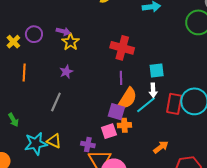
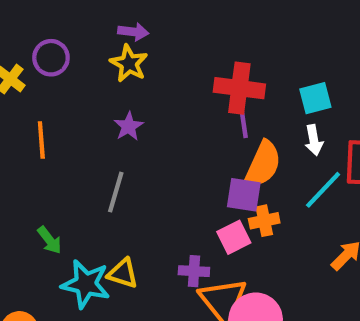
purple arrow: (63, 31) -> (133, 32), moved
red cross: (122, 48) -> (239, 88), moved
cyan line: (146, 105) -> (323, 190), moved
green arrow: (14, 120) -> (50, 240), moved
cyan star: (36, 144) -> (86, 284), turned 30

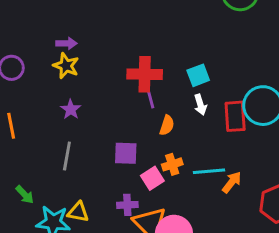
orange semicircle: (263, 164) -> (167, 125), size x0.6
cyan line: (323, 190) -> (209, 171), moved, turned 48
purple square: (244, 195) -> (126, 153), moved

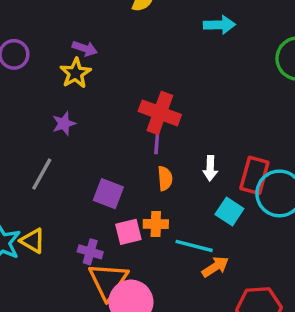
cyan square: (198, 75) -> (229, 212), moved, turned 35
red rectangle: (235, 116) -> (254, 175), moved
orange semicircle: (167, 125) -> (165, 178), turned -42

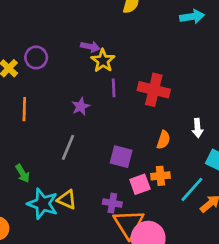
yellow star: (75, 73) -> (103, 61), moved
purple line: (157, 142) -> (114, 88), moved
orange semicircle: (165, 178) -> (163, 140), turned 30
cyan line: (194, 246) -> (192, 189), turned -56

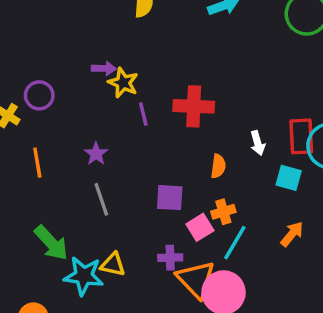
purple star: (81, 106) -> (96, 154), moved
gray line: (68, 147) -> (101, 199), turned -30
green arrow: (23, 173) -> (51, 243), size x1.6
cyan line: (192, 189) -> (235, 243), moved

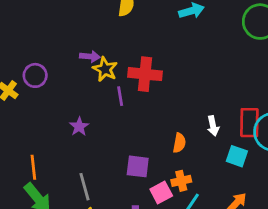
red cross: (194, 106) -> (145, 74), moved
orange line: (37, 163) -> (33, 167), moved
gray line: (101, 199) -> (85, 187), moved

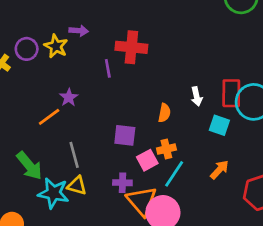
yellow star: (105, 69) -> (56, 46), moved
orange line: (33, 167) -> (49, 117), moved, turned 60

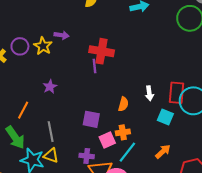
purple line: (108, 68) -> (94, 66), moved
orange line: (49, 117) -> (23, 110), moved, turned -30

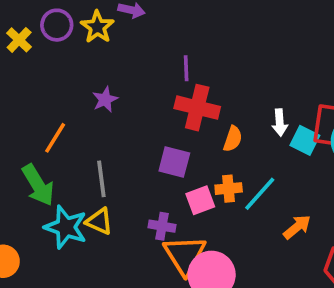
red cross: (102, 51) -> (197, 108), moved
cyan square: (165, 117) -> (305, 140), moved
cyan line: (127, 152) -> (260, 194), moved

